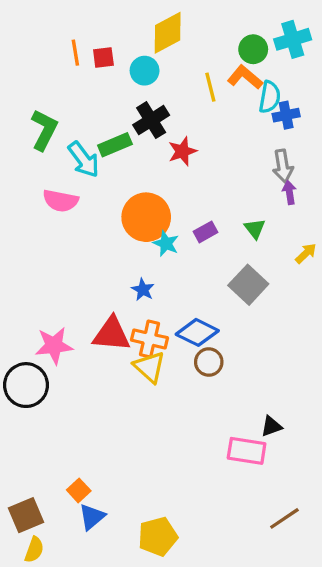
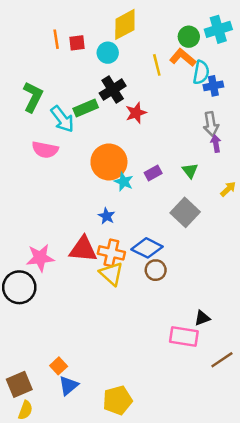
brown line: (284, 518) -> (222, 360), moved

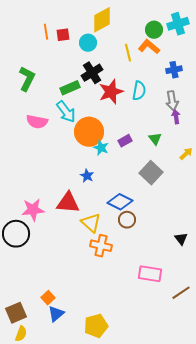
cyan semicircle: (201, 72) -> (139, 91), moved
red star: (136, 113) -> (111, 92), size x1.4
cyan arrow: (62, 119) -> (66, 112), moved
orange cross: (111, 253) -> (101, 246), moved
black triangle: (202, 318) -> (181, 239), moved, turned -48

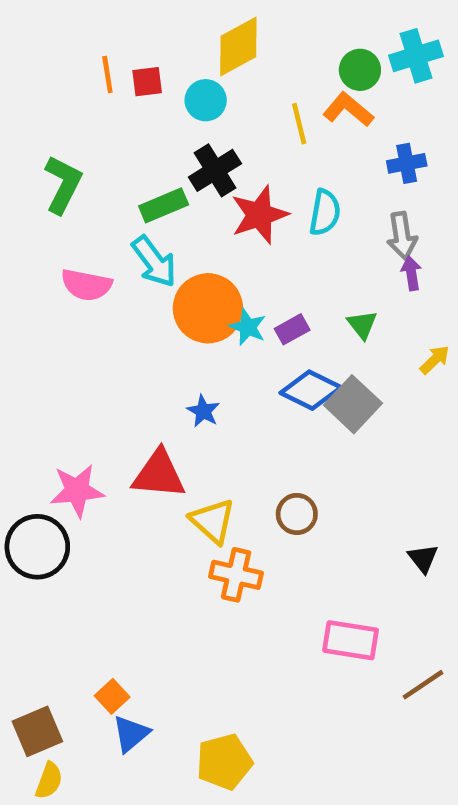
cyan star: (101, 148) -> (248, 327), moved
blue diamond: (120, 202) -> (311, 390), moved

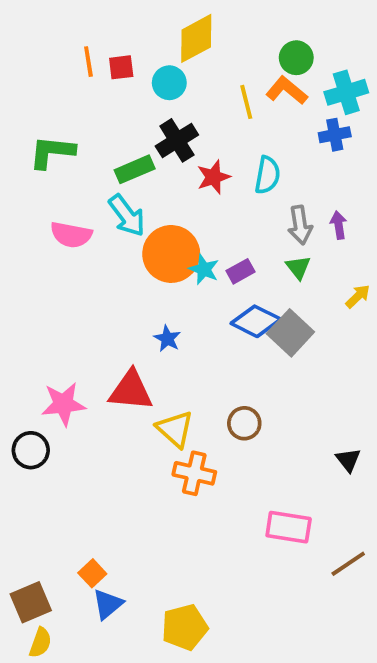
cyan cross: (416, 56) -> (346, 92), moved
green L-shape: (63, 184) -> (52, 152), turned -111
red star: (259, 215) -> (214, 177), size x0.7
gray arrow: (402, 236) -> (300, 225), moved
black circle: (37, 547) -> (31, 450), size x0.7

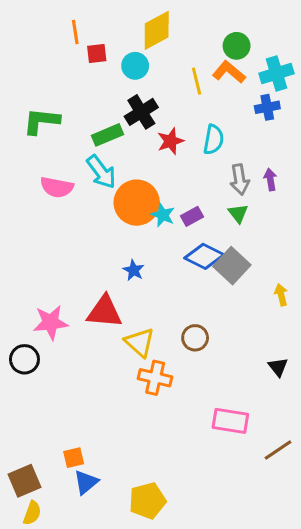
orange line: (88, 62) -> (75, 32), moved
yellow arrow: (358, 296) -> (281, 295), moved, turned -60
orange square: (92, 573) -> (74, 458), turned 30

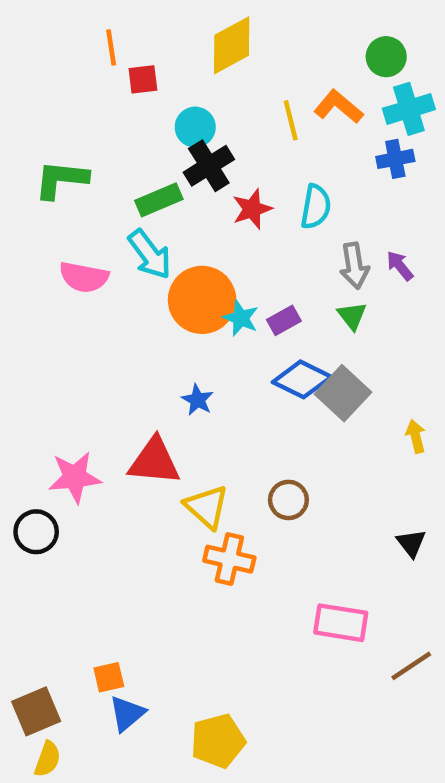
green circle: (237, 46) -> (386, 57), moved
cyan circle: (135, 66) -> (195, 127), moved
purple arrow: (270, 180) -> (400, 266), turned -30

